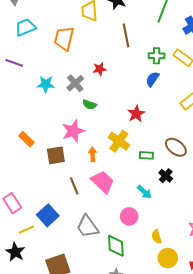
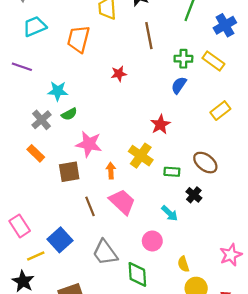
gray cross: (75, 83) -> (42, 120), moved
green semicircle: (89, 105) -> (69, 114), moved, turned -48
pink star: (73, 131) -> (89, 144), turned 30

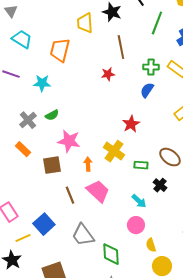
cyan trapezoid: (35, 26) -> (22, 39), turned 55
red star: (119, 74) -> (108, 74), moved
cyan star: (58, 91) -> (42, 83), moved
pink circle: (152, 241) -> (136, 225), moved

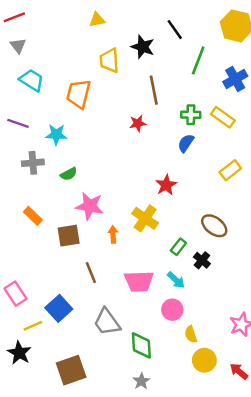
gray cross: (28, 120) -> (33, 163), moved, turned 36
green rectangle: (141, 165) -> (178, 247), moved, turned -56
pink trapezoid: (98, 191) -> (139, 281), moved, turned 135

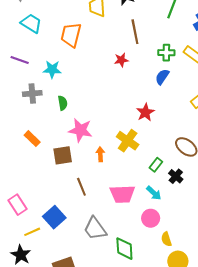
green semicircle: (69, 174) -> (63, 103), turned -72

